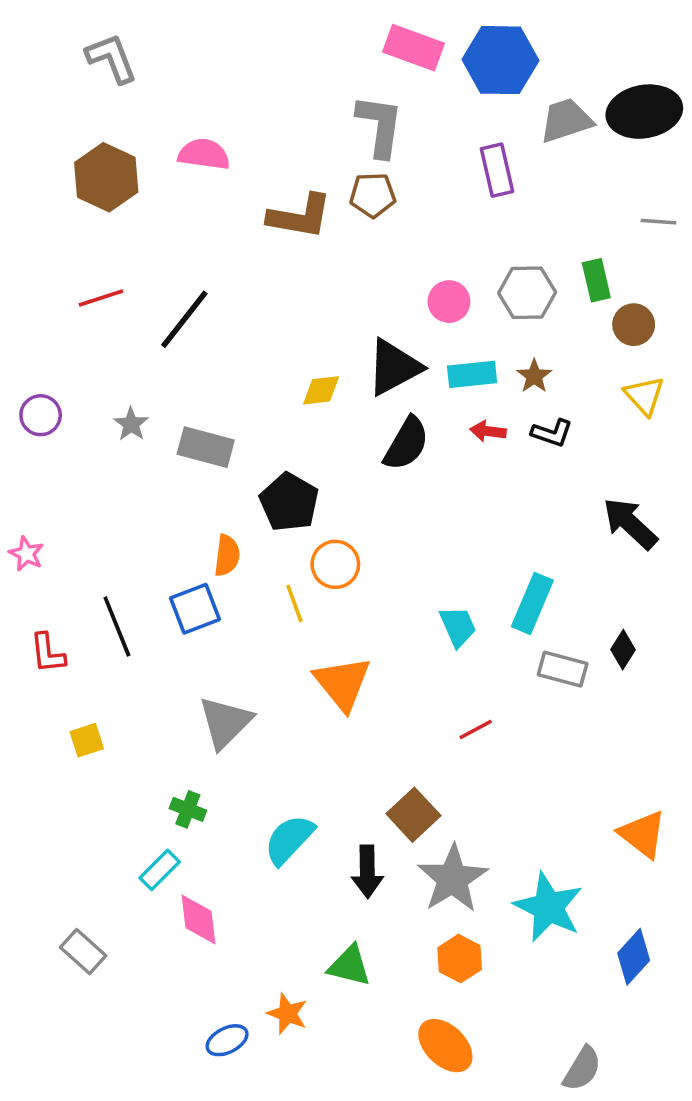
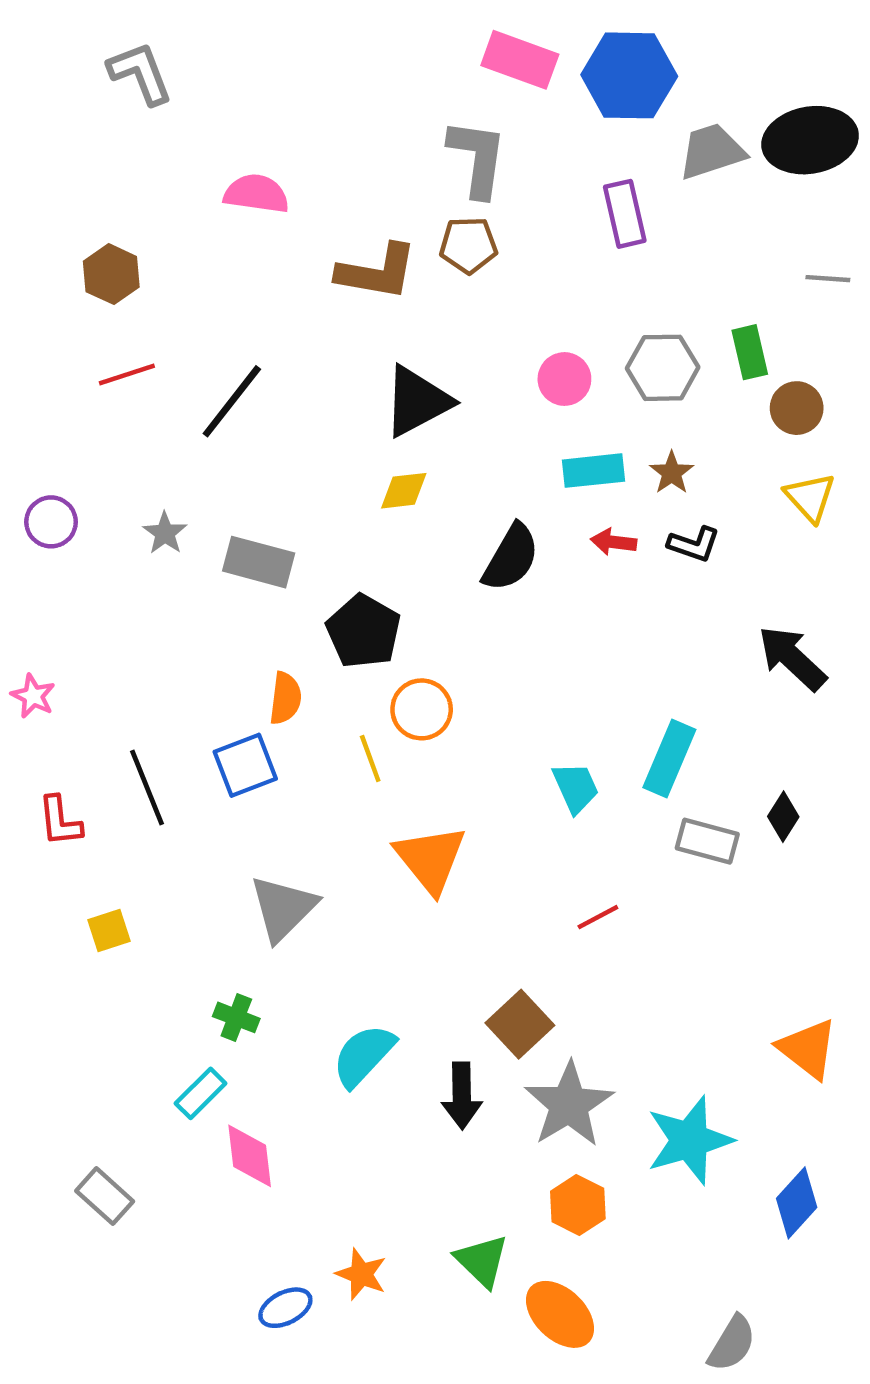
brown hexagon: (106, 177) -> (111, 274), moved, size x0.7
black triangle: (394, 367) -> (417, 401), moved
cyan star: (548, 907) -> (689, 1140), turned 30
green triangle: (350, 966) -> (482, 1261), moved, turned 30

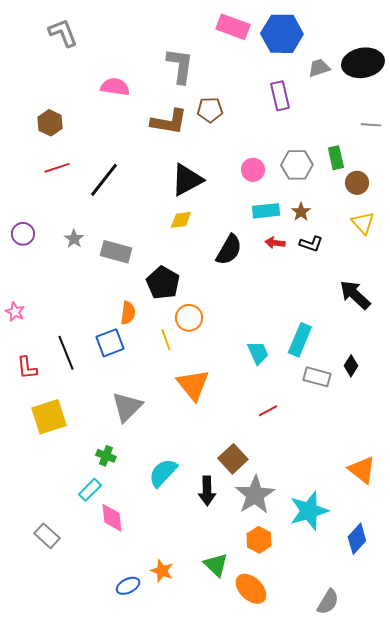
gray trapezoid: (712, 151) -> (319, 68), size x0.7
gray L-shape: (477, 158) -> (180, 66), moved
yellow square: (109, 930) -> (49, 417), size x1.8

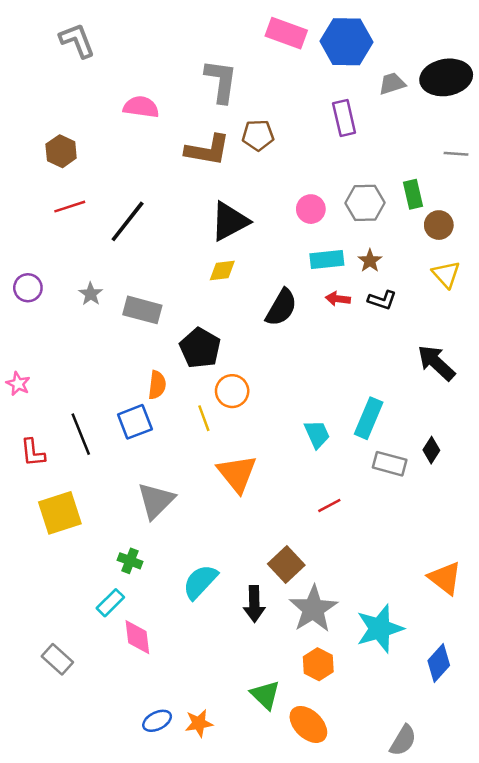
orange star: (162, 571) -> (199, 723), moved, turned -30

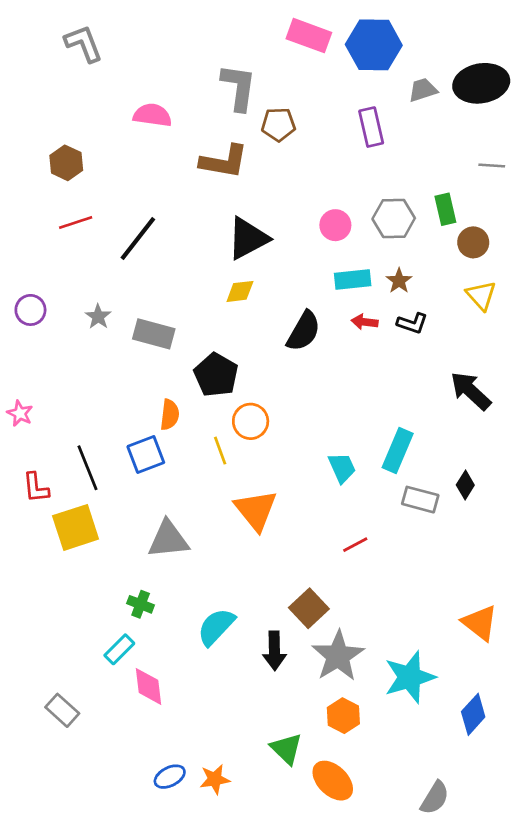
brown pentagon: (258, 135) -> (278, 124), moved
gray triangle: (156, 501) -> (168, 539), turned 39
yellow square: (60, 513) -> (76, 527), moved

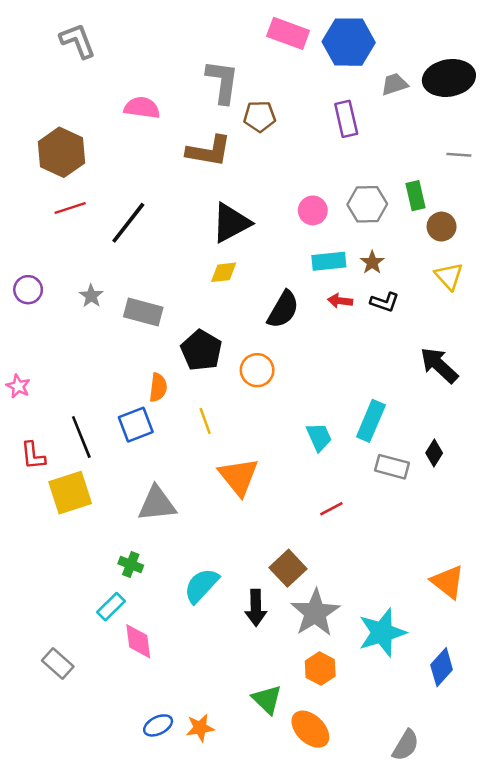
brown hexagon: (66, 163) -> (61, 152), size x1.5
orange circle: (251, 421) -> (257, 370), moved

